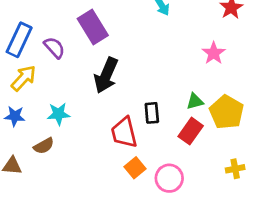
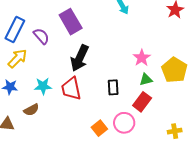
pink star: (214, 53) -> (142, 58), moved
yellow pentagon: (226, 112) -> (174, 70), moved
red trapezoid: (124, 133) -> (71, 89), moved
pink circle: (169, 178) -> (124, 123), moved

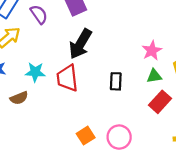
red rectangle: (142, 102) -> (160, 102), moved
pink circle: (124, 123) -> (119, 137), moved
orange square: (99, 128) -> (86, 136), moved

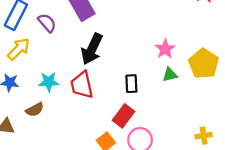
red rectangle: (160, 102) -> (124, 116), moved

